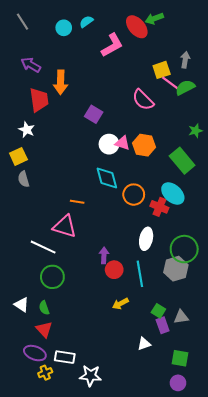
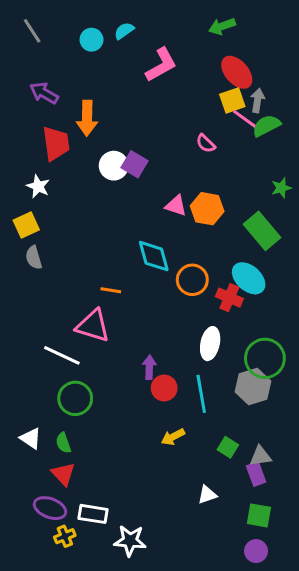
red ellipse: (137, 27) -> (237, 72), moved
gray arrow: (185, 60) -> (258, 100), moved
pink semicircle: (143, 100) -> (206, 143), size x0.6
white circle: (109, 144) -> (114, 166), moved
purple rectangle: (163, 325) -> (256, 474), moved

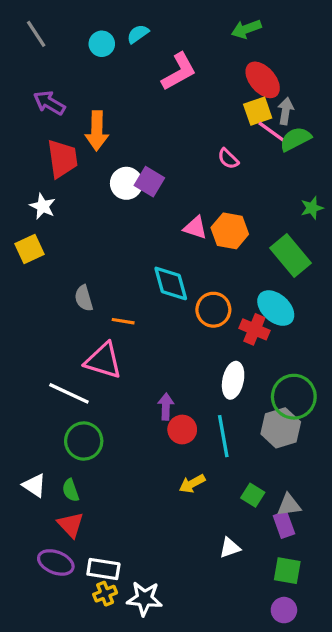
gray semicircle: (34, 258) -> (84, 298), moved
yellow cross: (65, 536) -> (105, 594), moved

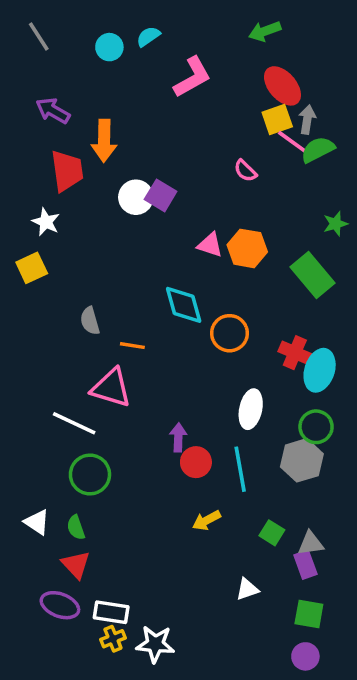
cyan ellipse: (276, 308) -> (320, 370), moved, turned 66
red cross: (254, 329) -> (295, 353), moved
green circle: (294, 397) -> (316, 427), size x0.7

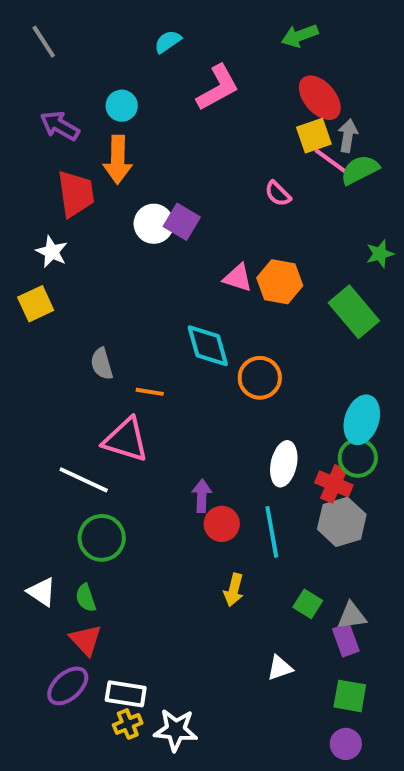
cyan circle: (109, 47) -> (122, 106), moved
red cross: (295, 353) -> (334, 484), moved
green circle: (316, 427) -> (358, 458), moved
yellow arrow: (207, 520) -> (234, 590), turned -48
purple ellipse: (60, 605) -> (68, 686), turned -63

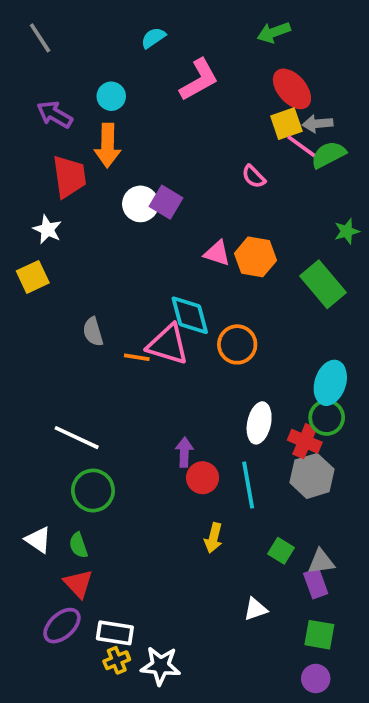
gray arrow: (348, 136) -> (318, 124), turned -104
pink triangle: (126, 440) -> (168, 344), moved

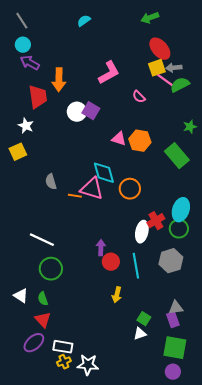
pink L-shape: (199, 80) -> (109, 73), moved
cyan circle: (111, 96) -> (23, 45), moved
red cross: (305, 441) -> (156, 221), moved, turned 36
green square: (281, 551) -> (144, 319), moved
green square: (319, 635) -> (175, 348), size x1.4

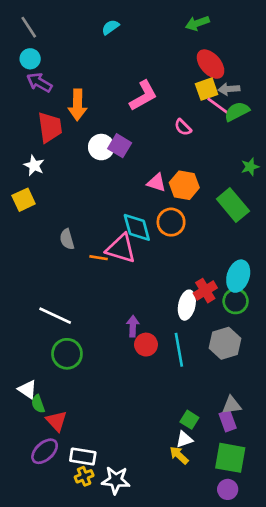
orange circle: (130, 189) -> (171, 222), moved
yellow arrow: (117, 295) -> (179, 455), moved, turned 119
green semicircle: (43, 299) -> (38, 404), moved

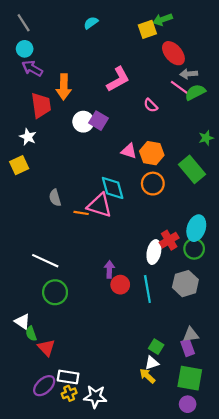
yellow square: (207, 89) -> (147, 29), moved
orange circle: (171, 222) -> (153, 184), moved
purple ellipse: (45, 451) -> (44, 386), moved

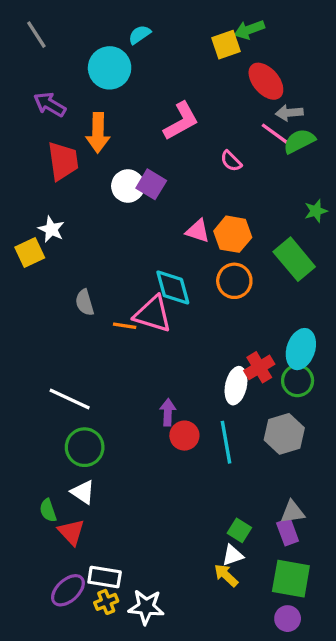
cyan circle: (25, 49) -> (110, 68), moved, size x1.6
white star: (28, 137) -> (51, 229), moved
white triangle: (22, 322) -> (83, 492), moved

